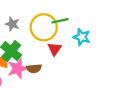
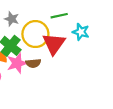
yellow circle: (44, 27) -> (35, 34), moved
red triangle: (55, 49) -> (54, 44), size x1.6

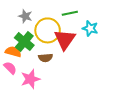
pink star: (17, 63) -> (30, 79), moved

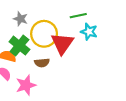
green line: (70, 13) -> (78, 16), moved

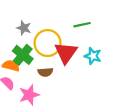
cyan star: (89, 32) -> (93, 56), moved

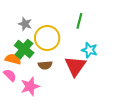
green line: (82, 25) -> (79, 21), turned -63
red triangle: (66, 53) -> (75, 66), moved

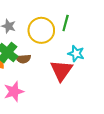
yellow circle: (47, 38) -> (41, 30), moved
brown semicircle: (45, 65) -> (23, 59), moved

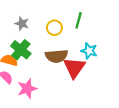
yellow circle: (41, 30) -> (54, 28), size x0.6
brown semicircle: (23, 59) -> (57, 56), moved, size x1.5

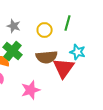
pink star: (27, 89) -> (31, 90), moved

